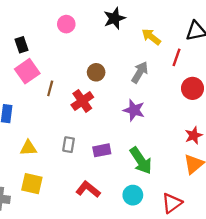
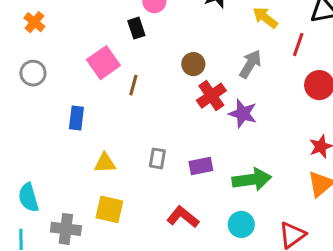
black rectangle: (22, 45) -> (136, 28), moved
red cross: (82, 101) -> (211, 96), moved
green arrow: (141, 161) -> (252, 179), turned -64

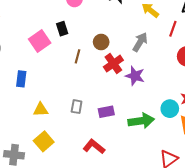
black rectangle: (136, 28) -> (62, 29), moved
brown line: (133, 85) -> (78, 56), moved
yellow square: (109, 209) -> (44, 141), turned 36
cyan circle: (241, 224) -> (170, 109), moved

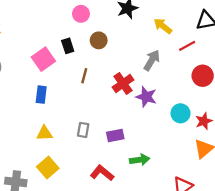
red line: (173, 29) -> (187, 46), turned 42
brown circle: (101, 42) -> (99, 40), moved
blue rectangle: (21, 79) -> (41, 95), moved
cyan circle: (170, 109) -> (180, 113), moved
green arrow: (141, 121) -> (140, 160), moved, size x0.7

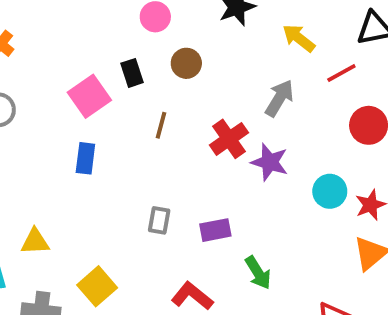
yellow triangle: (44, 133) -> (35, 242), moved
green arrow: (140, 160) -> (258, 273), turned 66

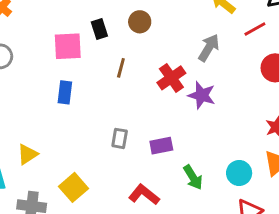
pink square: (89, 96) -> (68, 46), turned 32
cyan circle: (330, 191) -> (239, 173), moved
yellow triangle: (35, 242) -> (27, 154), turned -30

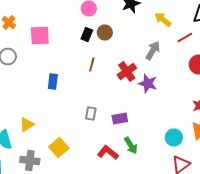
black rectangle: (99, 29) -> (87, 34), moved, turned 40
pink square: (68, 46) -> (40, 36), moved
green arrow: (193, 177) -> (131, 146), moved

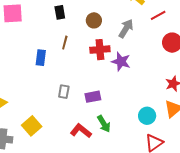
brown circle: (105, 32) -> (94, 20), moved
black rectangle: (87, 34) -> (60, 12), turned -32
red cross: (127, 72) -> (100, 50), turned 30
blue rectangle: (53, 82) -> (41, 58), moved

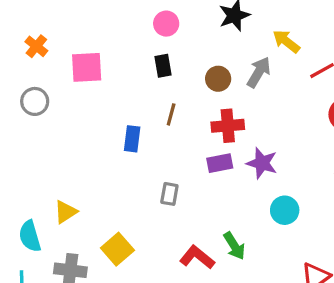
gray arrow: (126, 28) -> (259, 72), moved
purple star: (121, 62) -> (262, 163), moved
purple rectangle: (93, 97) -> (220, 163), moved
cyan circle: (147, 116) -> (285, 210), moved

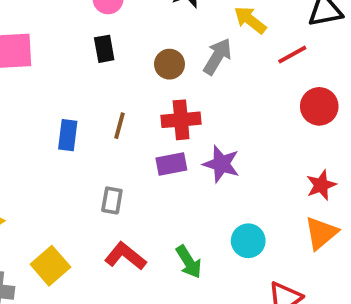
brown line: (171, 114) -> (120, 126), moved
cyan circle: (285, 210) -> (248, 241), moved
red L-shape: (197, 257) -> (125, 256), moved

